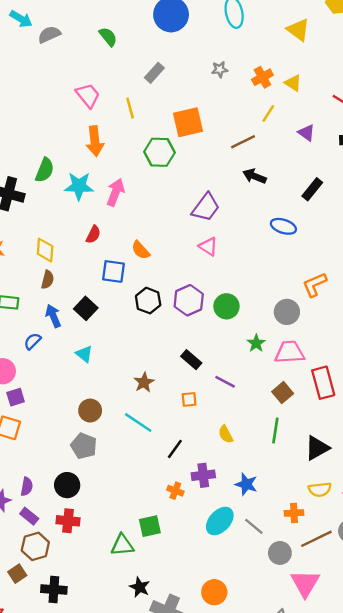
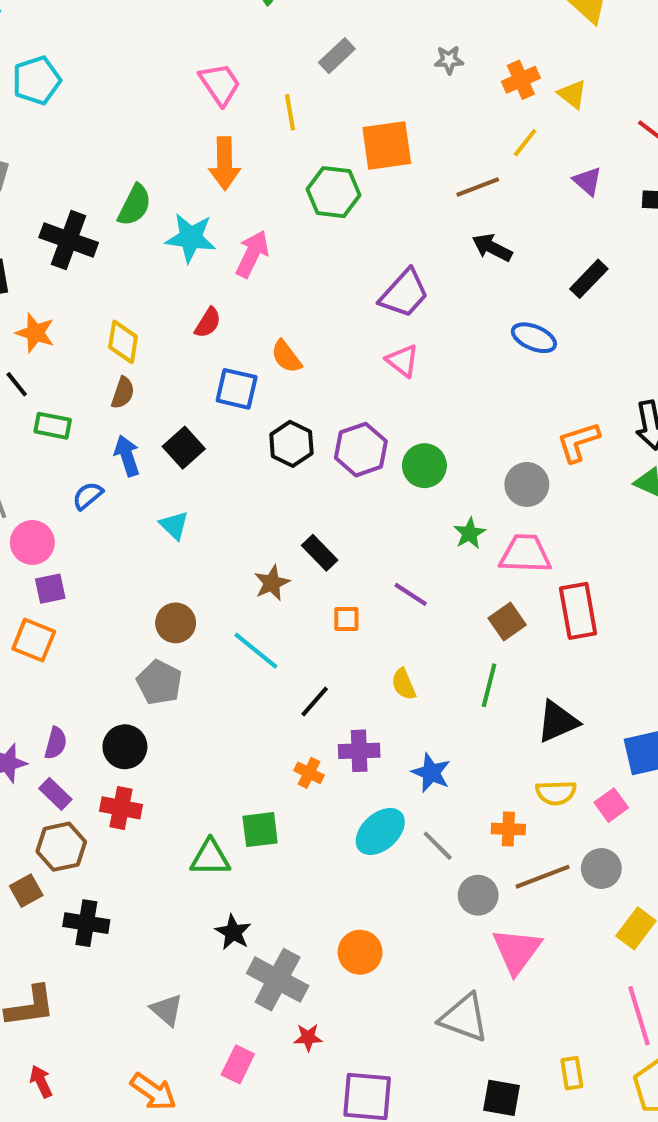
black rectangle: (191, 360) -> (320, 553), moved

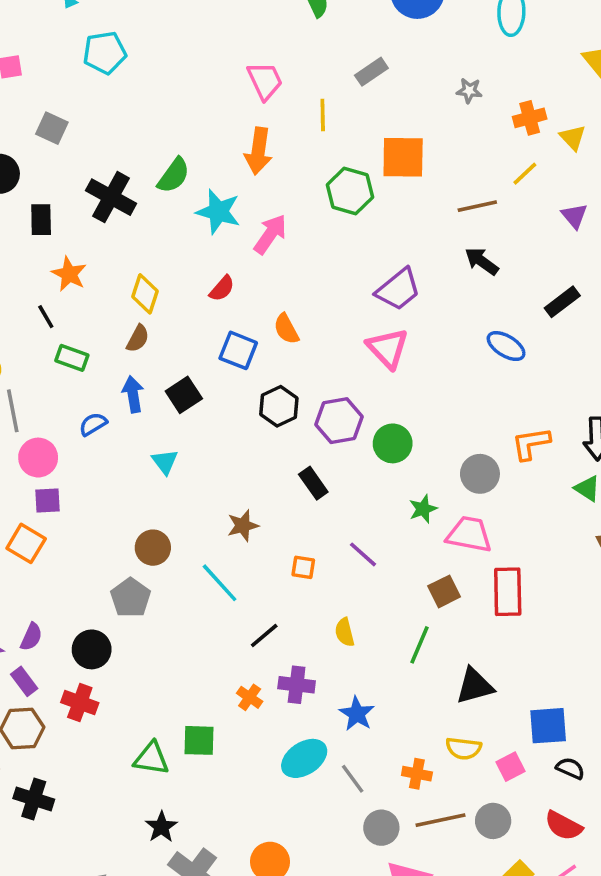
pink triangle: (402, 361) -> (388, 348), size x1.4
black rectangle: (320, 553) -> (313, 483), moved

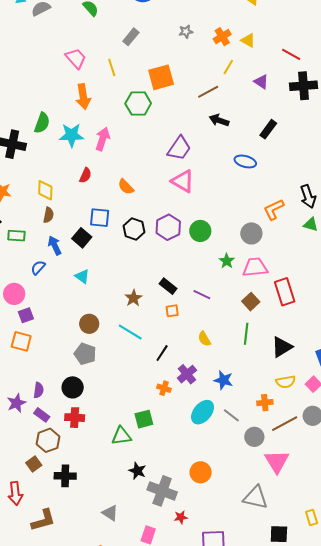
blue square: (238, 350) -> (100, 218), moved
black rectangle: (313, 483) -> (168, 286), moved
purple cross: (297, 685) -> (187, 374), turned -30

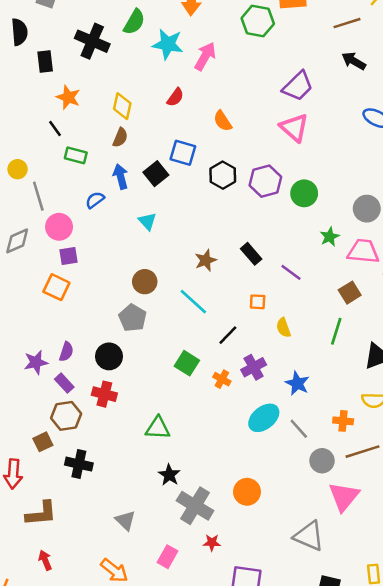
orange square: (172, 311) -> (258, 302), moved
green square: (144, 419) -> (187, 363), moved, turned 36

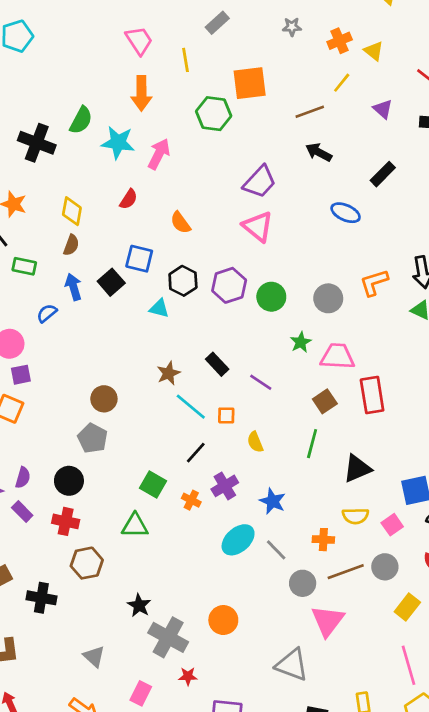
gray circle: (367, 209) -> (328, 298), moved
cyan triangle: (147, 221) -> (159, 308), moved, turned -30
cyan line: (193, 302) -> (191, 407), moved
brown hexagon: (66, 416) -> (87, 563), moved
green triangle: (158, 428) -> (135, 526), moved

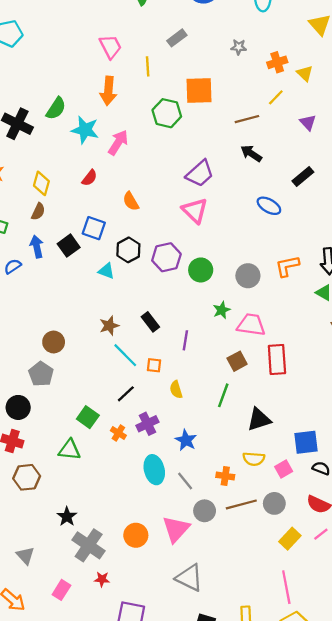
purple line: (261, 382) -> (185, 340), turned 60
cyan ellipse: (238, 540) -> (154, 470), turned -68
pink triangle: (328, 621) -> (176, 529), moved

